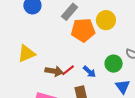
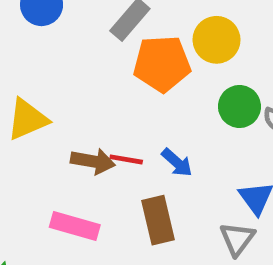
green circle: (114, 64) -> (239, 106), moved
red line: (68, 70) -> (126, 159), turned 48

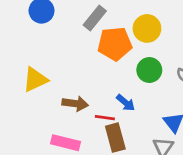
green circle: (239, 106) -> (149, 70), moved
red line: (126, 159) -> (105, 118), moved

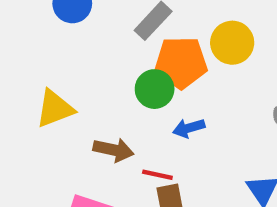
green circle: (149, 70) -> (155, 89), moved
blue arrow: (126, 103) -> (189, 128), moved, turned 120

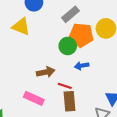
yellow triangle: (55, 109) -> (21, 26), moved, turned 36
brown arrow: (113, 150) -> (46, 72), turned -30

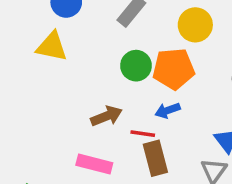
orange pentagon: (81, 35) -> (174, 69), moved
blue arrow: (82, 66) -> (168, 110), moved

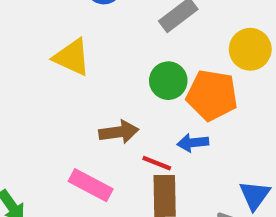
yellow triangle: (52, 47) -> (72, 57), moved

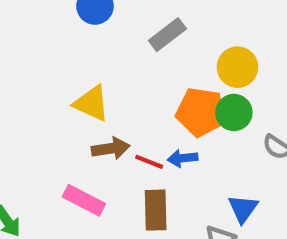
yellow triangle: (72, 57) -> (91, 103), moved
green circle: (168, 81) -> (234, 112), moved
red line: (157, 163) -> (149, 162), moved

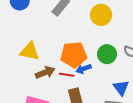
orange pentagon: (201, 112) -> (74, 55), moved
green circle: (234, 112) -> (107, 54), moved

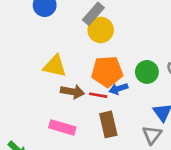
yellow circle: (101, 15) -> (101, 30), moved
brown arrow: (45, 72) -> (72, 92), turned 30

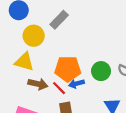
yellow circle: (101, 30) -> (34, 36), moved
red line: (98, 95) -> (59, 88), turned 32

